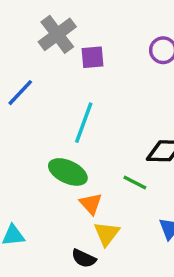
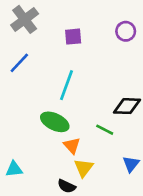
gray cross: (57, 34) -> (25, 19), moved

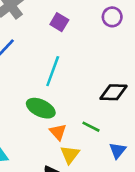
purple square: (73, 37) -> (59, 22), turned 36
green line: (105, 130) -> (91, 127), moved

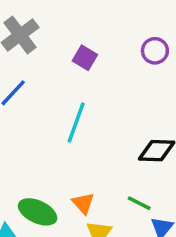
green ellipse: (41, 108) -> (38, 212), moved
green line: (91, 127) -> (139, 203), moved

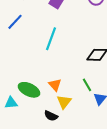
green line: (139, 203) -> (87, 85), turned 32

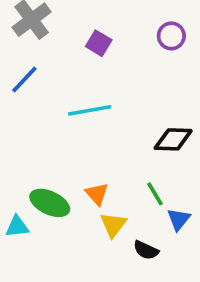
cyan line: (51, 39) -> (90, 110), turned 60
black semicircle: (51, 116) -> (146, 250), moved

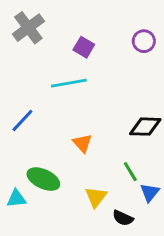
blue line: (24, 80) -> (22, 121), moved
cyan line: (90, 110) -> (69, 83), moved
orange triangle: (97, 194) -> (82, 143), moved

